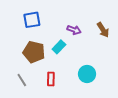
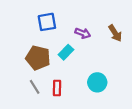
blue square: (32, 20) -> (47, 22), moved
gray line: (22, 80) -> (35, 87), moved

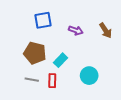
cyan rectangle: (66, 52) -> (60, 60), moved
gray line: (35, 87) -> (32, 80), turned -48

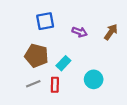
brown arrow: (106, 30) -> (111, 32), turned -112
gray line: (32, 80) -> (33, 84), turned -32

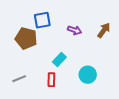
brown pentagon: (36, 56) -> (26, 38), moved
gray line: (33, 84) -> (19, 79), moved

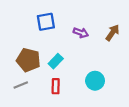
brown pentagon: (26, 38) -> (28, 60), moved
cyan rectangle: (59, 60) -> (56, 61), moved

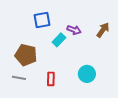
cyan rectangle: (56, 61) -> (59, 40), moved
gray line: (21, 85) -> (19, 78), turned 32

